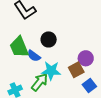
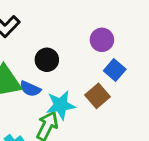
purple circle: (86, 58) -> (102, 40), moved
blue square: (89, 85) -> (115, 70), moved

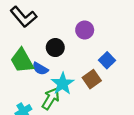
purple circle: (102, 40) -> (85, 30), moved
cyan star: (61, 105) -> (63, 84), turned -30

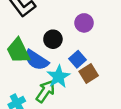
blue square: (107, 60) -> (77, 59), moved
blue semicircle: (40, 69) -> (36, 60), size x1.5

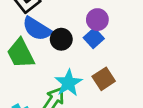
blue square: (77, 59) -> (94, 38), moved
blue semicircle: (36, 60) -> (37, 29), moved

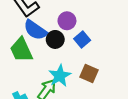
purple circle: (97, 20) -> (67, 21), moved
brown square: (104, 79) -> (89, 73), turned -36

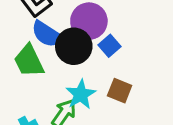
purple circle: (67, 21) -> (89, 21), size x1.5
black circle: (55, 39) -> (74, 46), size x1.5

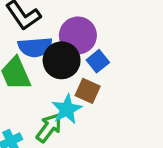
blue semicircle: (47, 34) -> (35, 47), turned -40
brown square: (120, 91) -> (88, 91), moved

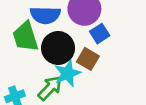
black circle: (62, 60) -> (58, 48), moved

